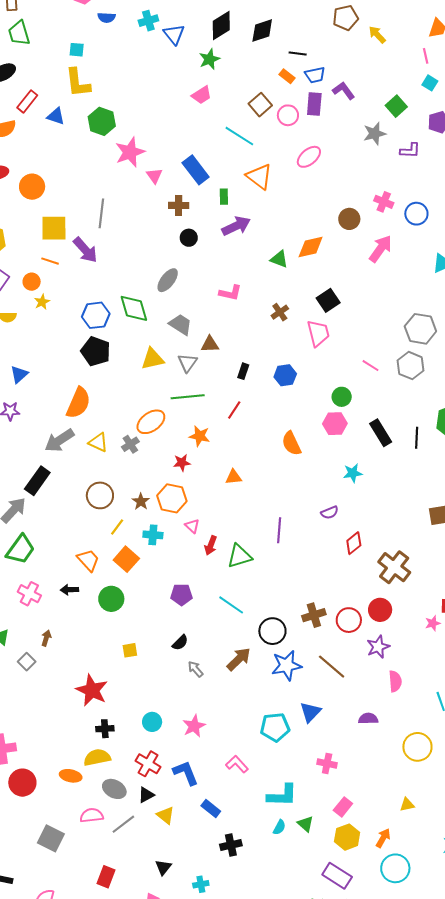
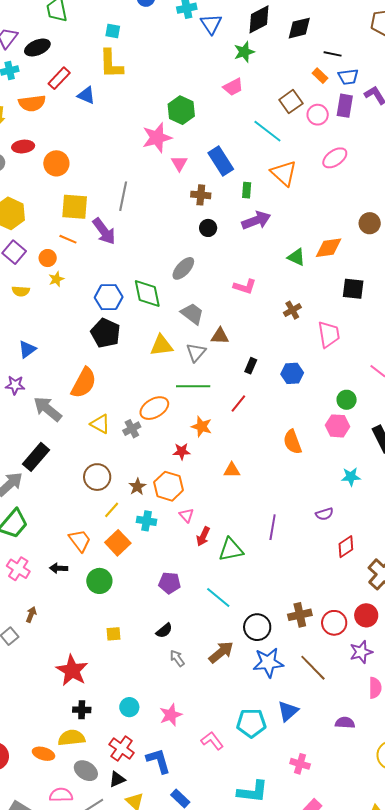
green hexagon: (102, 121) -> (181, 110), moved
black square: (328, 300) -> (353, 289), moved, turned 35
gray arrow: (59, 440) -> (48, 409), moved, turned 68
pink L-shape: (237, 764) -> (212, 741), moved

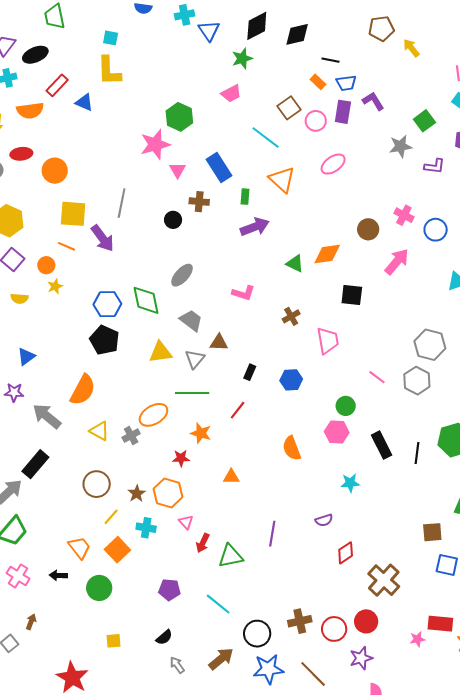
black circle: (208, 228) -> (173, 220), moved

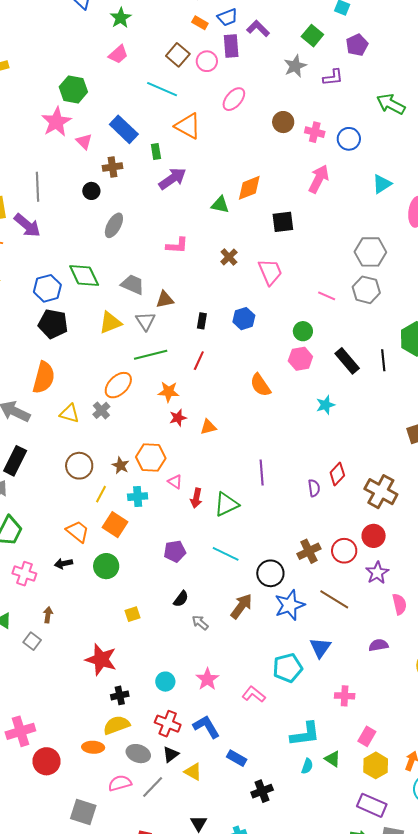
brown circle: (368, 229) -> (283, 122), moved
gray ellipse: (182, 275) -> (114, 225), moved
red star: (181, 458) -> (178, 418), moved
purple semicircle: (324, 520) -> (314, 488), moved, turned -66

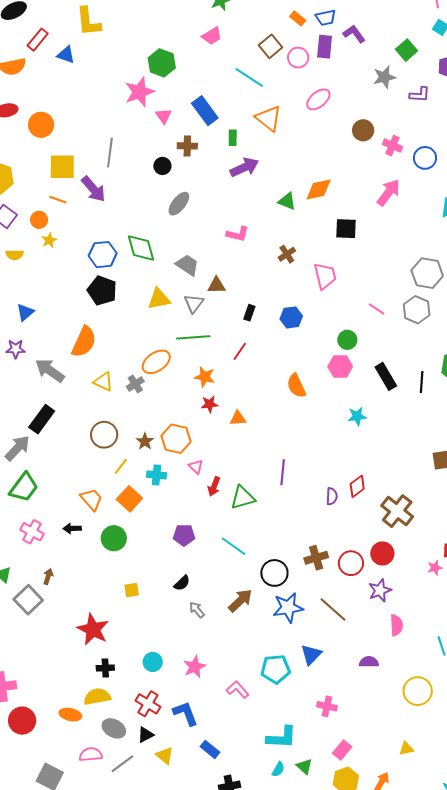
gray square: (32, 641) -> (28, 600), size x1.6

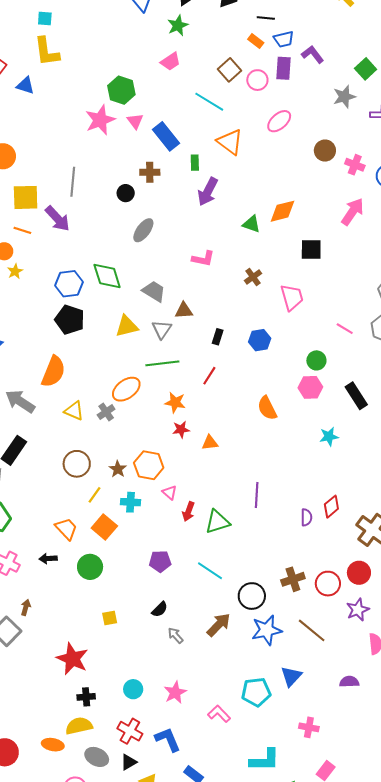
pink triangle: (164, 116) -> (135, 121), moved
purple arrow: (244, 167) -> (208, 192), turned 144

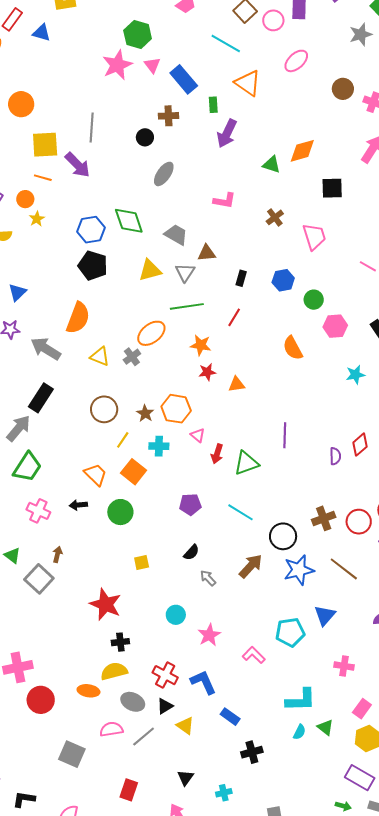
green circle: (316, 360) -> (314, 300), moved
cyan circle: (133, 689) -> (176, 615), moved

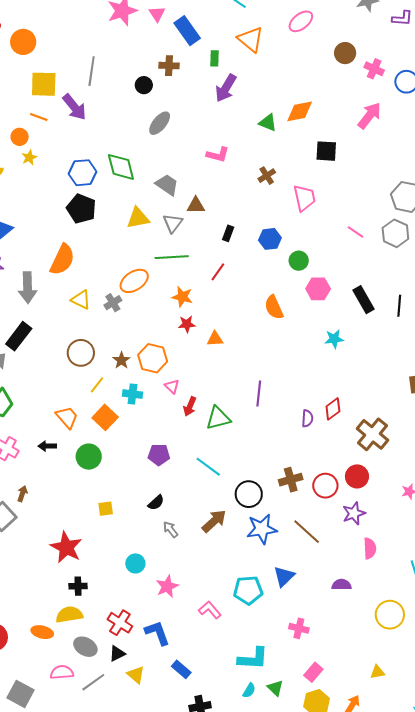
gray arrow: (46, 349) -> (28, 288), turned -128

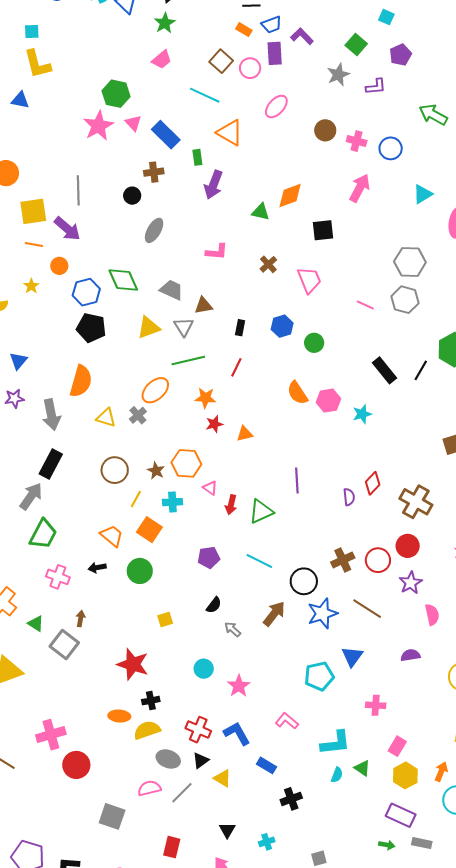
orange circle: (20, 137) -> (59, 266), moved
pink hexagon: (318, 289) -> (328, 401), moved
black line: (399, 306) -> (421, 370), turned 35
pink L-shape: (210, 610) -> (287, 721), moved
orange ellipse: (42, 632) -> (119, 716), moved

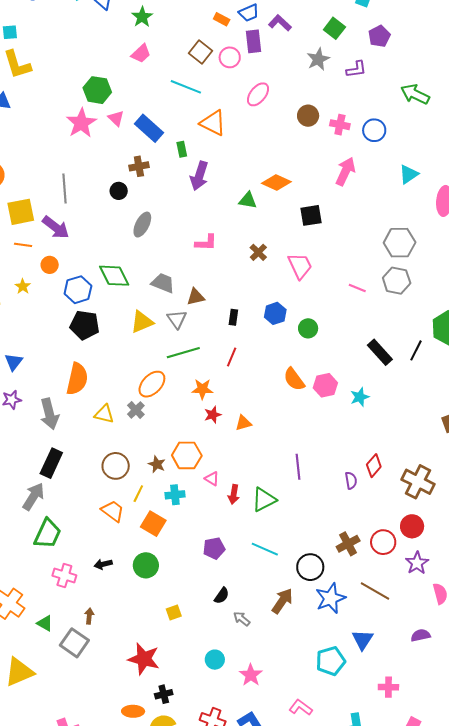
orange diamond: (290, 196) -> (276, 183), turned 48
orange trapezoid: (112, 536) -> (113, 511), moved

